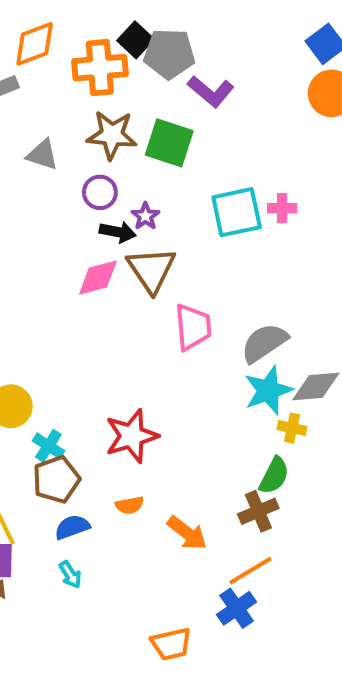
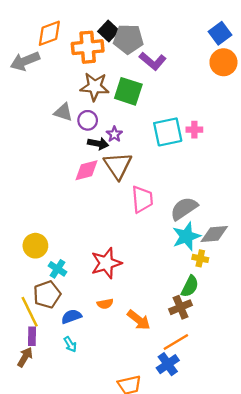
gray triangle: (42, 155) -> (63, 112), moved
brown pentagon: (56, 480) -> (47, 294), moved

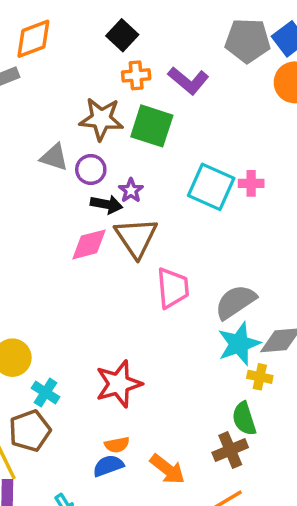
gray pentagon: (128, 39) -> (248, 41), moved
orange cross: (88, 47) -> (136, 75), moved, size x0.6
cyan square: (168, 132) -> (211, 187), turned 36
green semicircle: (190, 286) -> (244, 419), turned 135
blue semicircle: (71, 316) -> (108, 466), moved

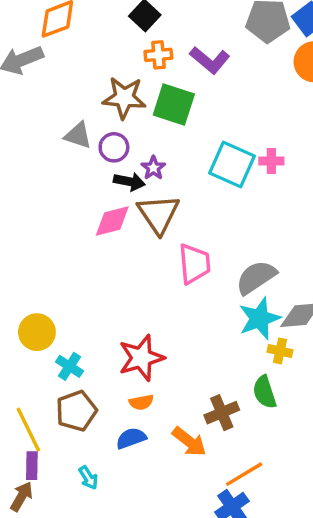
brown pentagon: (30, 431) -> (76, 411), moved
orange semicircle: (117, 445) -> (141, 402), moved
brown cross: (230, 450) -> (222, 413), moved

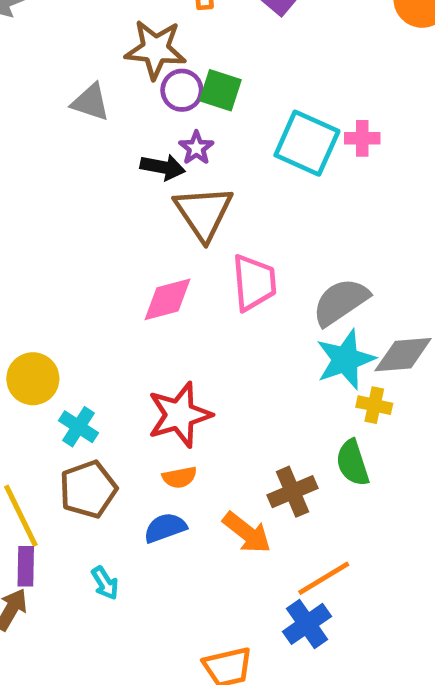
green square: (174, 105) -> (220, 90), moved, size x0.7
purple circle: (114, 147) -> (182, 90), moved
pink diamond: (112, 221) -> (167, 299), moved

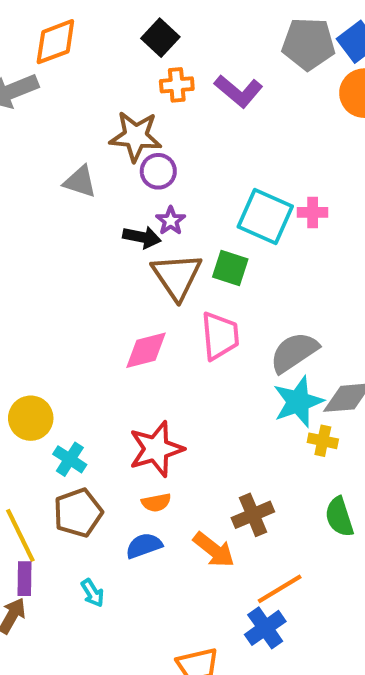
green square: (220, 90) -> (230, 268), moved
green semicircle: (353, 463) -> (339, 517), moved

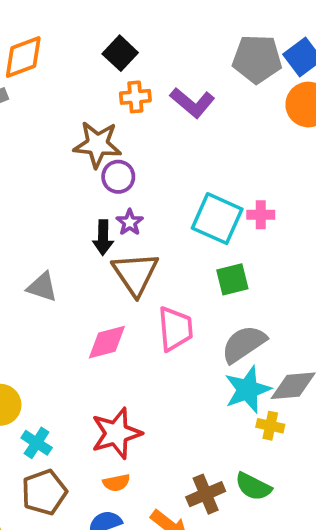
gray triangle: (80, 182) -> (42, 287), moved
black arrow: (142, 237) -> (103, 238), turned 80
green square: (230, 268) -> (232, 279), moved, turned -32
green semicircle: (339, 517) -> (253, 487), moved, turned -45

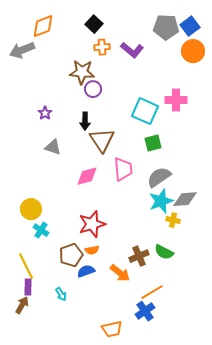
pink cross: (261, 215) -> (176, 100), moved, size x1.5
purple star: (130, 222) -> (45, 113), moved
cyan cross: (37, 443) -> (41, 230), moved
brown pentagon: (44, 492) -> (71, 255), moved

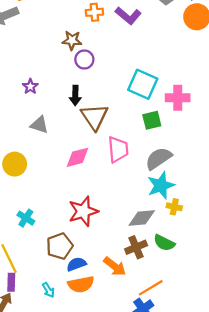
brown star: (82, 72) -> (72, 40), size x0.7
pink cross: (176, 100) -> (178, 98), moved
gray diamond: (185, 199) -> (142, 218), moved
yellow circle: (31, 209) -> (15, 164), moved
orange semicircle: (92, 250) -> (81, 284), moved, size x1.6

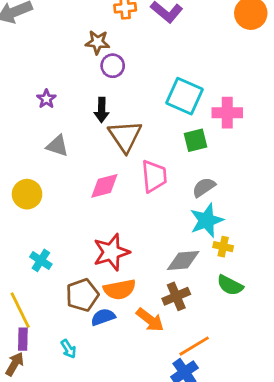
gray semicircle: (159, 158) -> (204, 187), size x0.7
green semicircle: (164, 243) -> (230, 285), moved
orange semicircle: (81, 284) -> (120, 289), moved

